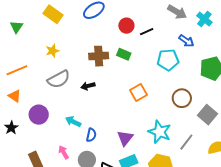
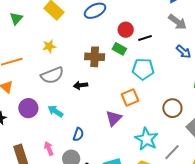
green rectangle: (124, 54) -> (119, 49), moved
cyan pentagon: (168, 60) -> (143, 69), moved
cyan arrow: (73, 122) -> (56, 111), moved
purple triangle: (125, 138) -> (114, 118), moved

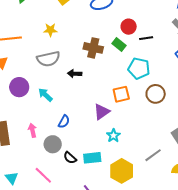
brown circle: (172, 108) -> (156, 94), moved
cyan star: (147, 139) -> (113, 136), moved, size x0.6

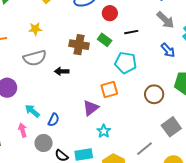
red circle: (129, 27) -> (110, 13), moved
brown circle: (156, 94) -> (154, 94), moved
cyan arrow: (45, 95) -> (32, 111), moved

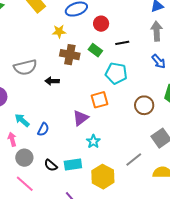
gray arrow: (165, 20) -> (157, 31), turned -138
yellow star: (35, 29) -> (59, 31), moved
gray circle: (44, 143) -> (24, 158), moved

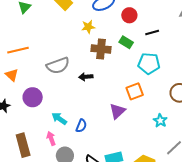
cyan star: (93, 141) -> (160, 121), moved

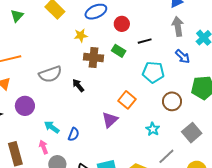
cyan pentagon: (149, 63) -> (153, 72), moved
black arrow: (86, 77) -> (78, 85), turned 56
orange square: (135, 91) -> (127, 100), turned -30

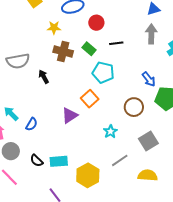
blue arrow: (182, 56) -> (149, 79), moved
cyan pentagon: (153, 72) -> (103, 72), moved

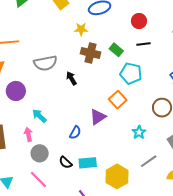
red circle: (96, 23) -> (139, 21), moved
blue semicircle: (32, 124) -> (75, 133), moved

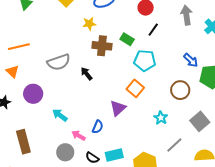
black line: (144, 44) -> (153, 30), turned -40
pink arrow: (28, 134) -> (79, 135), moved, turned -40

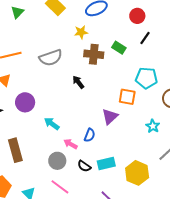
cyan pentagon: (145, 61) -> (146, 78), moved
gray semicircle: (59, 62) -> (51, 58), moved
orange square: (135, 88) -> (127, 97), turned -30

